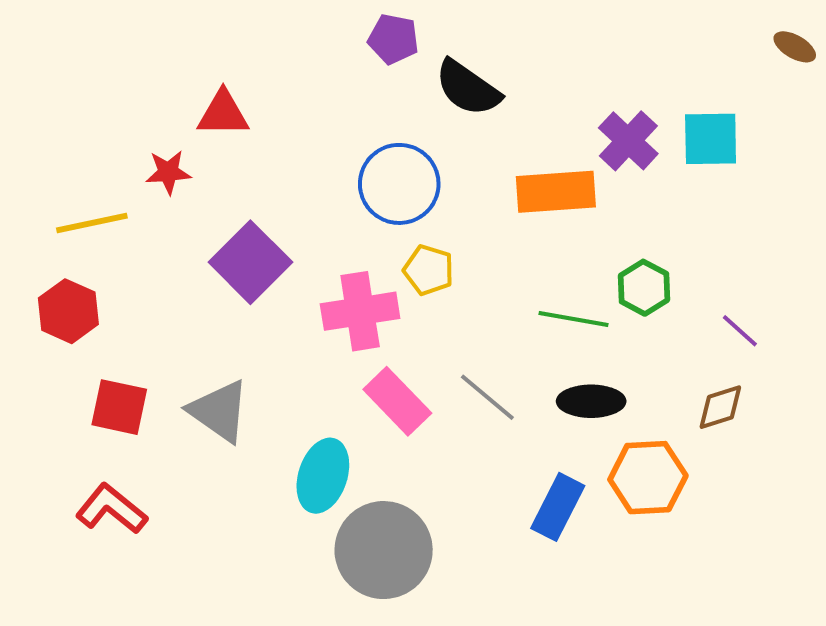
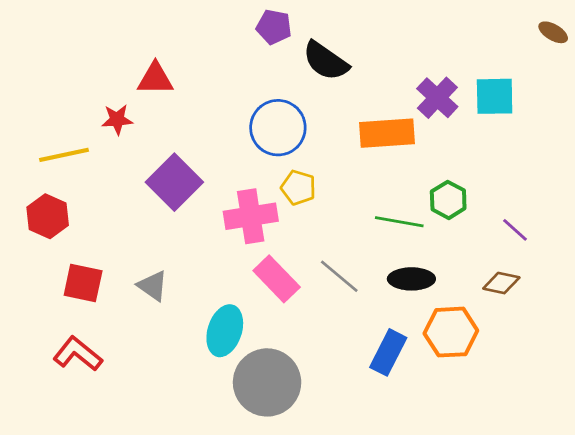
brown diamond: (720, 407) -> (501, 283), turned 30
gray triangle: (219, 411) -> (153, 286), size x0.7

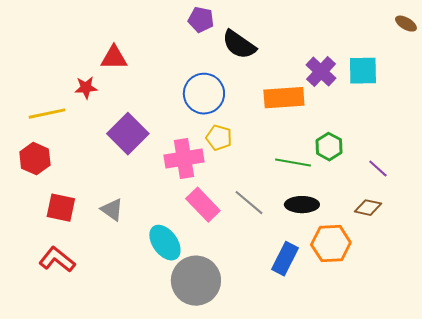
cyan ellipse: (225, 331) -> (165, 243), turned -54

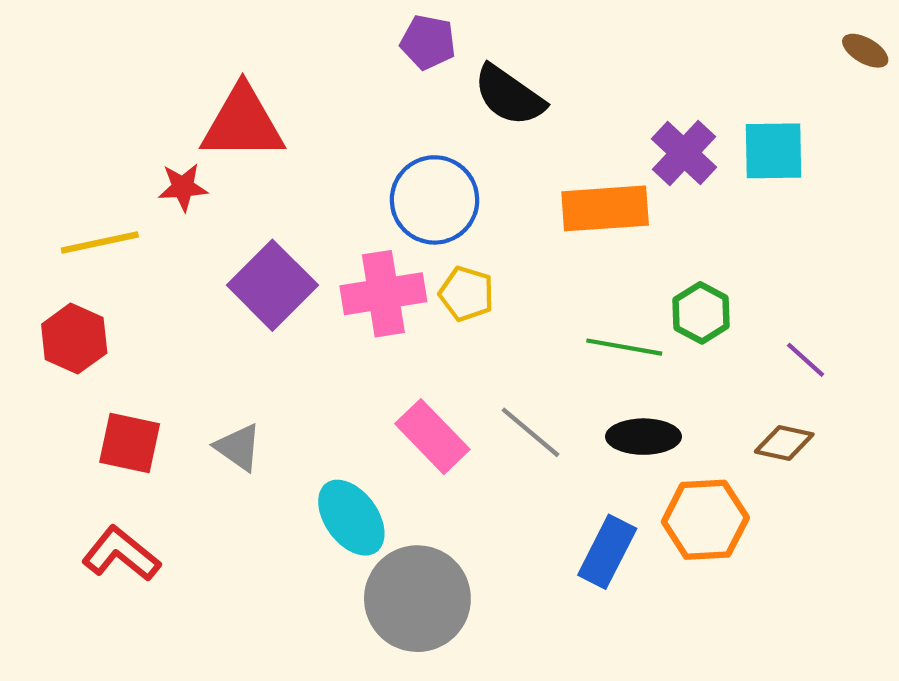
red triangle: (114, 58) -> (243, 123), size x1.5
pink cross: (184, 159) -> (383, 294), moved

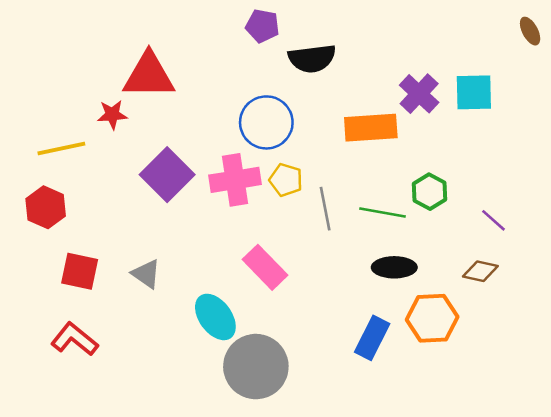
brown ellipse: (865, 51) -> (530, 31), turned 32
black semicircle: (509, 95) -> (312, 58), turned -42
gray line: (530, 432) -> (325, 209), moved, turned 39

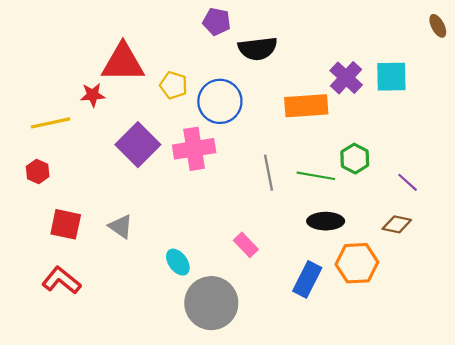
yellow pentagon: (286, 180) -> (174, 85), moved
red hexagon: (46, 207) -> (38, 171), size x0.7
pink rectangle: (265, 267) -> (246, 245), moved, size x0.7
cyan ellipse: (215, 317) -> (178, 262), size x0.7

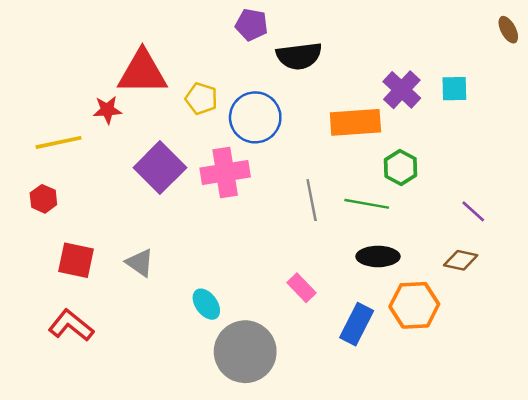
cyan square: (391, 77) -> (454, 89), size x0.7
green hexagon: (355, 159) -> (401, 168), moved
pink rectangle: (246, 245) -> (302, 288), moved

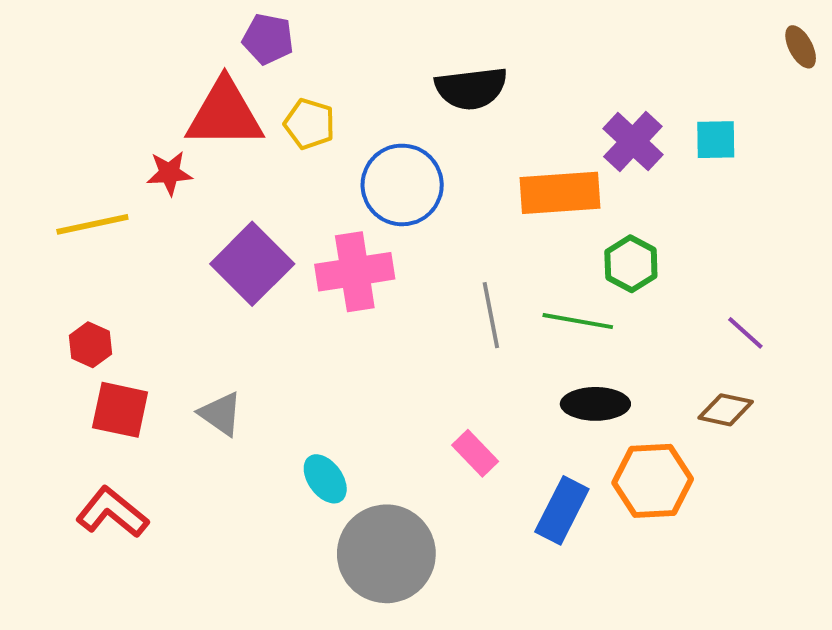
purple pentagon: (251, 25) -> (268, 39), moved
yellow pentagon: (201, 99) -> (309, 124), moved
red hexagon: (43, 199) -> (90, 345), moved

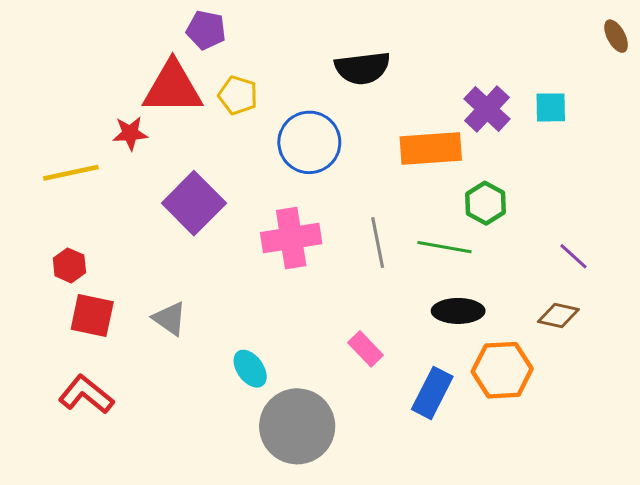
pink cross: (355, 272) -> (291, 238), moved

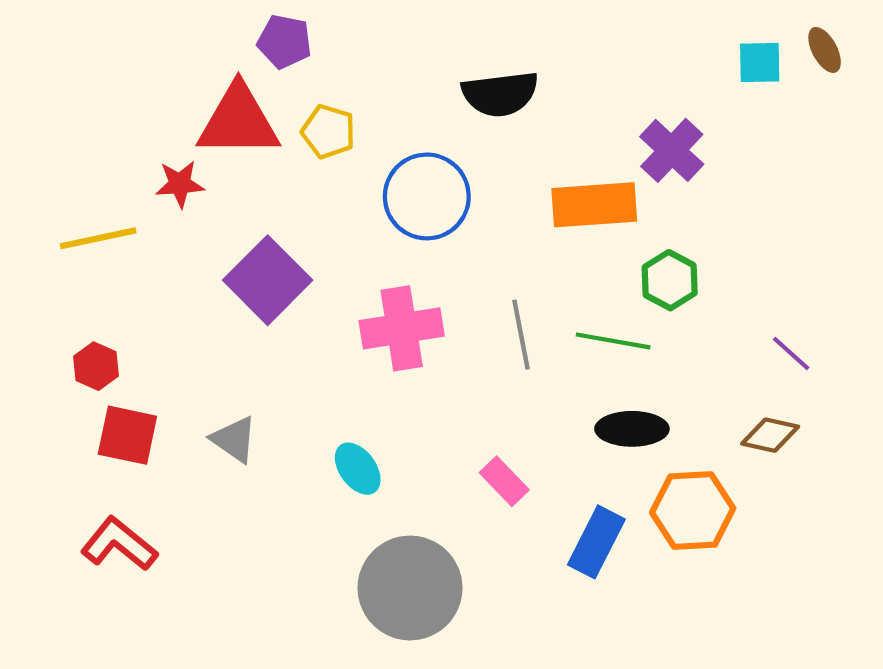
brown ellipse: (616, 36) -> (825, 50), moved
cyan square: (551, 107) -> (760, 62), moved
cyan ellipse: (250, 369) -> (358, 469), moved

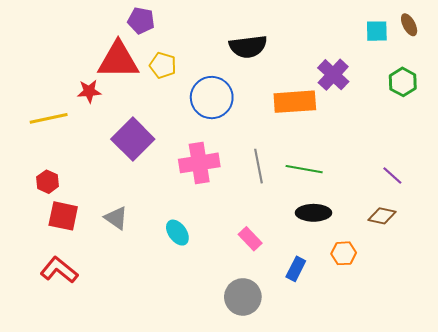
green hexagon: (670, 280) -> (403, 82), moved
orange hexagon: (693, 511) -> (344, 253), size x0.6
blue rectangle: (596, 542) -> (296, 269), size x0.7
gray circle: (410, 588) -> (243, 297), moved, size x0.7

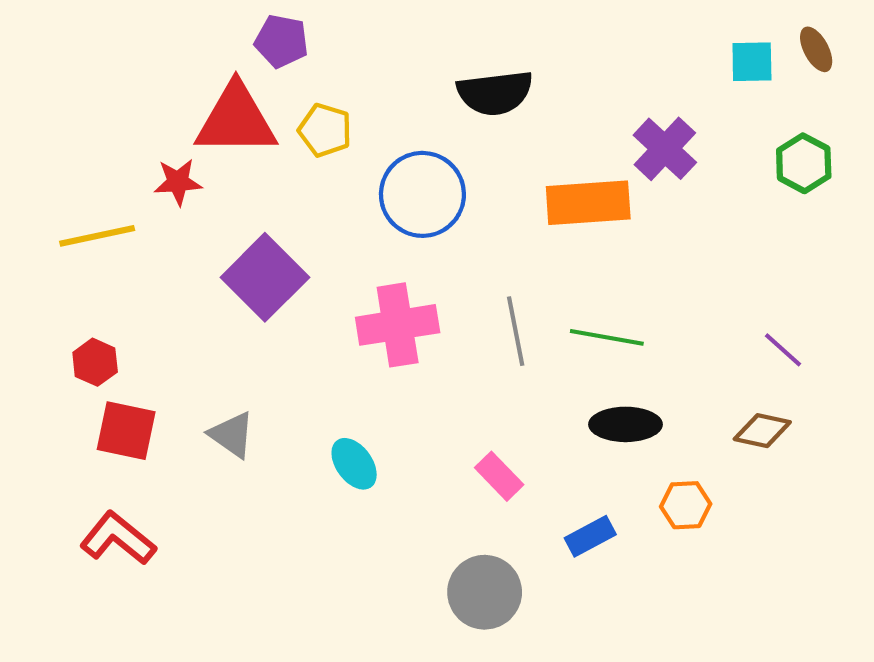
blue rectangle: (296, 269) -> (590, 536), turned 35

